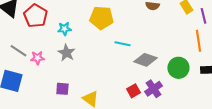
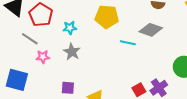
gray line: (18, 51) -> (30, 39), moved
gray diamond: (145, 60) -> (151, 30), moved

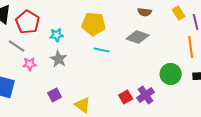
cyan line: (128, 43) -> (102, 50), moved
purple square: (68, 88) -> (55, 95), turned -32

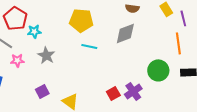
cyan star: (57, 35) -> (34, 31), moved
gray diamond: (138, 37) -> (125, 33), turned -40

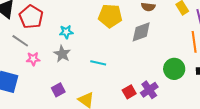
yellow pentagon: (81, 20) -> (110, 16), moved
cyan star: (34, 31) -> (66, 32), moved
cyan line: (89, 46) -> (98, 63), moved

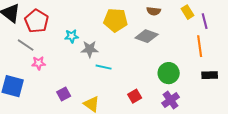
gray diamond: (141, 32) -> (147, 36), turned 40
gray star: (62, 54) -> (90, 49), moved, turned -30
green circle: (174, 69) -> (169, 73), moved
purple cross: (149, 90) -> (171, 100), moved

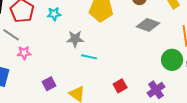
cyan star: (72, 36) -> (54, 14), moved
gray diamond: (147, 36) -> (148, 25), moved
green circle: (169, 73) -> (172, 60), moved

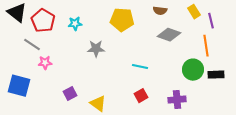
cyan line: (89, 57) -> (140, 67), moved
purple cross: (156, 90) -> (177, 100), turned 30

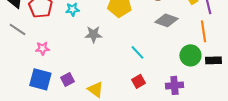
gray line: (32, 45) -> (17, 29), moved
cyan line: (140, 67) -> (137, 52), turned 35
blue square: (19, 86) -> (40, 79), moved

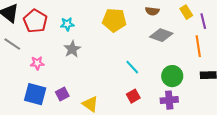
gray star: (93, 34) -> (72, 49), moved, turned -30
green circle: (190, 55) -> (172, 76), moved

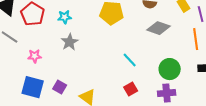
purple square: (62, 94) -> (60, 87), turned -32

